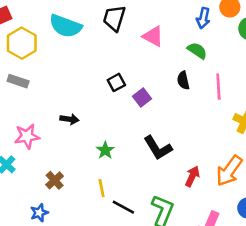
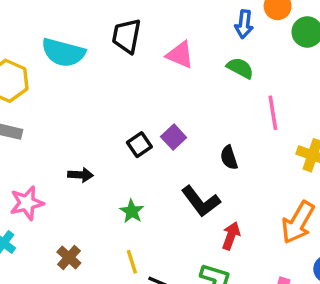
black semicircle: (183, 80) -> (229, 158), moved
black square: (116, 82) -> (139, 145), moved
red arrow: (192, 176) -> (231, 236), moved

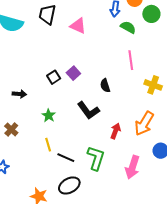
green semicircle: (240, 68) -> (128, 27), moved
red arrow: (231, 236) -> (116, 131), moved
brown cross: (69, 258) -> (11, 129), moved

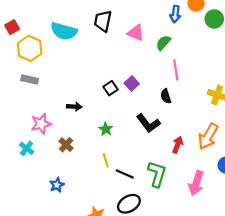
green semicircle: (128, 27) -> (163, 43), moved, turned -77
pink line: (131, 60) -> (176, 70), moved

